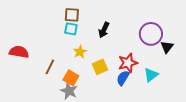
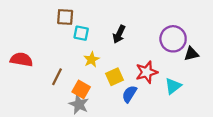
brown square: (72, 15) -> (65, 17), moved
black triangle: (167, 47) -> (191, 54), turned 40
blue semicircle: (123, 78) -> (129, 94), moved

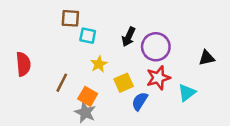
purple circle: (173, 39) -> (156, 47), moved
red semicircle: (21, 60) -> (23, 64), turned 75

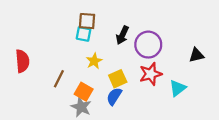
brown square: (70, 18) -> (87, 21), moved
blue semicircle: (140, 101) -> (114, 96), moved

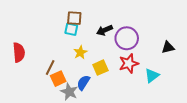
black arrow: (122, 35) -> (105, 30), turned 42
orange square: (84, 92) -> (58, 79), moved, turned 35
blue semicircle: (114, 96) -> (83, 83), moved

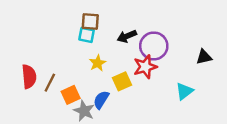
red semicircle: (19, 52) -> (29, 77), moved
red star: (129, 63) -> (145, 67), moved
brown line: (50, 68) -> (50, 83), moved

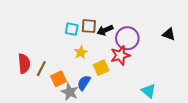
brown square: (90, 22) -> (89, 26), moved
black triangle: (204, 57) -> (169, 34), moved, turned 32
cyan triangle: (184, 91) -> (149, 91), moved, turned -42

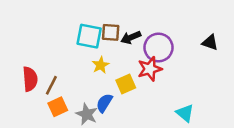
cyan square: (72, 29) -> (89, 36), size x1.5
orange square: (59, 79) -> (58, 107), moved

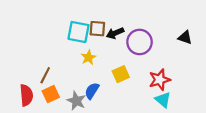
red star: (150, 69) -> (160, 80), moved
red semicircle: (30, 79) -> (26, 95), moved
yellow square: (126, 84) -> (121, 74), moved

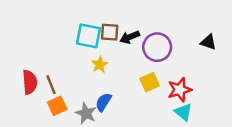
yellow square: (121, 74) -> (150, 82), moved
brown line: (45, 75) -> (51, 85), turned -49
red semicircle: (26, 95) -> (30, 82), moved

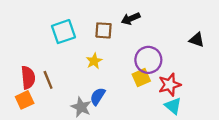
cyan square: (88, 36) -> (63, 32), moved, turned -30
black arrow: (130, 37) -> (131, 19), moved
purple circle: (157, 47) -> (148, 60), moved
orange square: (57, 106) -> (25, 100), moved

